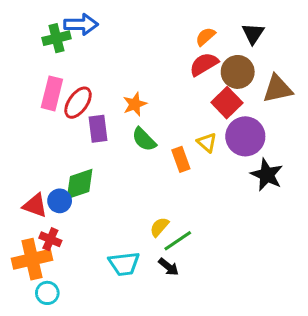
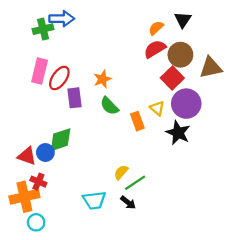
black triangle: (253, 34) -> (183, 20), moved
black star: (267, 175) -> (178, 133), moved

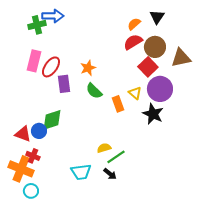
yellow semicircle: (121, 172) -> (104, 148), turned 32
orange cross: (24, 197) -> (21, 169), turned 35

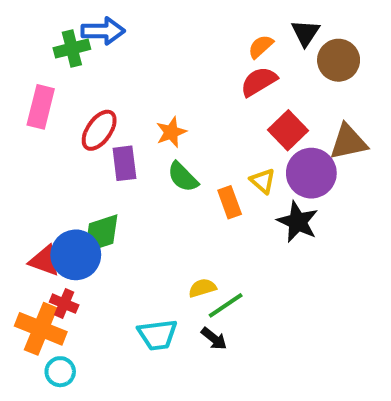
brown circle: (155, 47) -> (339, 60), moved
brown triangle: (181, 58) -> (348, 142), moved
pink rectangle: (34, 61) -> (41, 107), moved
blue circle: (39, 131) -> (76, 255), size x1.6

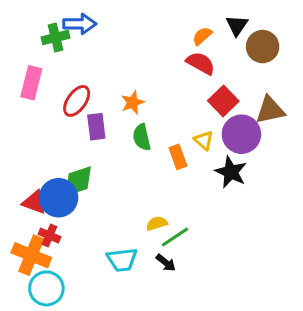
red semicircle: (259, 82) -> (201, 63), turned 60
green semicircle: (183, 177) -> (142, 137), turned 32
cyan circle: (60, 372) -> (46, 288), size x1.5

